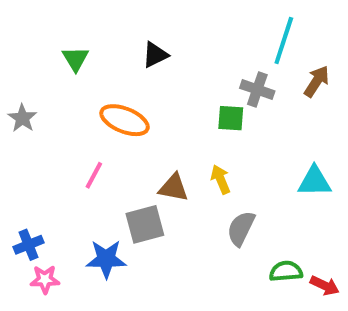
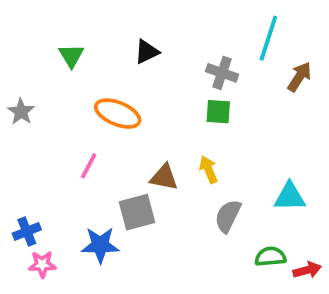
gray cross: (257, 90) -> (222, 73), moved
cyan triangle: (314, 181) -> (290, 197), moved
red arrow: (325, 286) -> (307, 270), turned -40

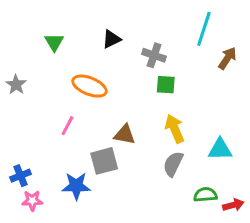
gray cross: (222, 73) -> (154, 55), moved
yellow arrow: (209, 170) -> (175, 129), moved, size x1.4

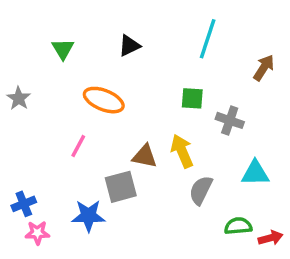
cyan line: (204, 29) -> (208, 39), moved
gray cross: (154, 55) -> (230, 120), moved
yellow arrow: (175, 129) -> (182, 151), moved

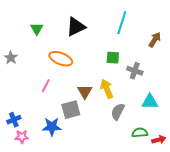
black triangle: (129, 46) -> (76, 27), size x1.5
brown triangle: (145, 156) -> (85, 92), turned 49

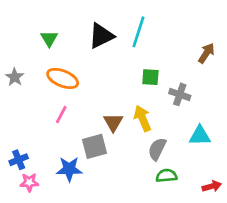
cyan line: (122, 23) -> (138, 32), moved
orange ellipse: (61, 59) -> (63, 78), moved
green semicircle: (140, 133) -> (166, 176), moved

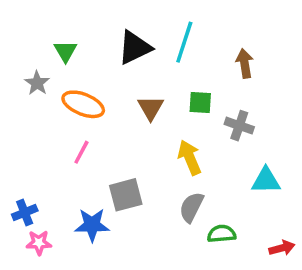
brown arrow: (206, 53) -> (245, 63), moved, turned -42
gray star: (15, 77) -> (37, 83), moved
brown triangle: (113, 122) -> (151, 108), moved
gray semicircle: (157, 149) -> (191, 207), moved

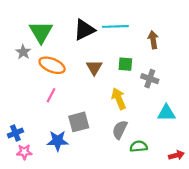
cyan line: (184, 42) -> (115, 26), turned 70
green triangle: (65, 51) -> (41, 32), size x1.6

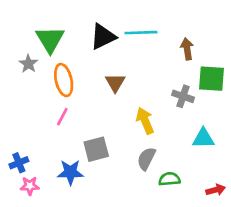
green square: (125, 64) -> (211, 79), moved, size x1.5
orange ellipse: (52, 65) -> (64, 80), turned 55

